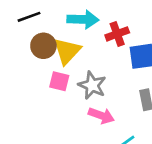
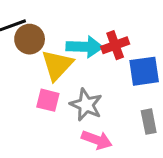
cyan arrow: (83, 19) -> (85, 47), moved
brown circle: (43, 46) -> (30, 39), moved

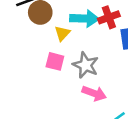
yellow triangle: (57, 65) -> (62, 33), size x0.6

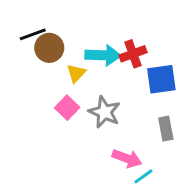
pink square: (55, 61) -> (67, 108), turned 30
pink arrow: (94, 93) -> (127, 158), moved

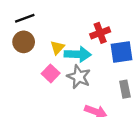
brown circle: (49, 48) -> (24, 42), moved
cyan arrow: (103, 55) -> (78, 54), moved

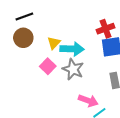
red cross: (100, 33) -> (105, 29), moved

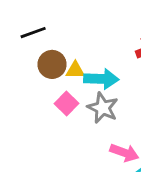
brown circle: (23, 38) -> (52, 64), moved
yellow triangle: (54, 43) -> (75, 70), turned 48

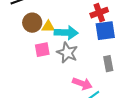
pink square: (66, 104) -> (42, 50), turned 35

